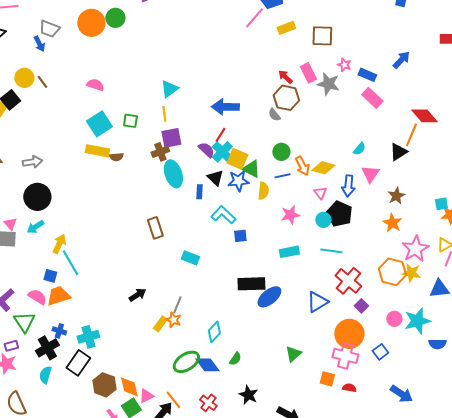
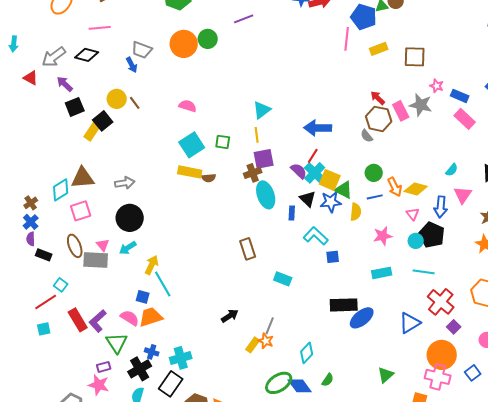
pink line: (254, 18) -> (347, 39), turned -35
pink rectangle: (308, 73) -> (401, 111), moved

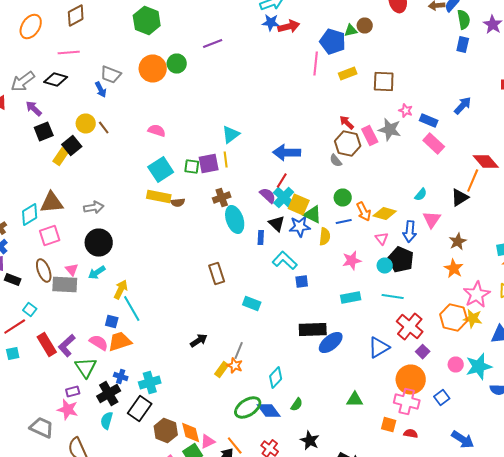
purple square: (264, 159) -> (209, 164), moved
green triangle: (386, 375) -> (355, 400), turned 42

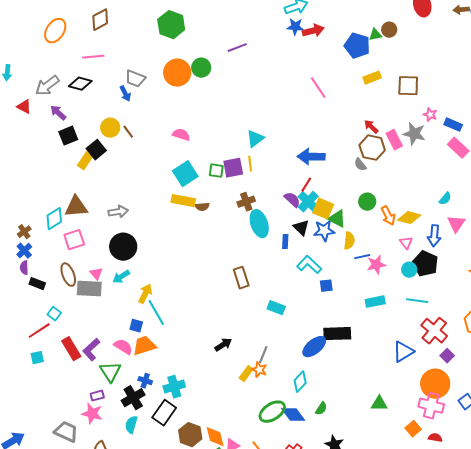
pink line: (316, 64) -> (318, 88), moved, turned -40
blue line: (344, 222) -> (362, 257), moved
blue ellipse: (331, 342) -> (314, 347), moved
orange square: (389, 424) -> (413, 429), turned 35

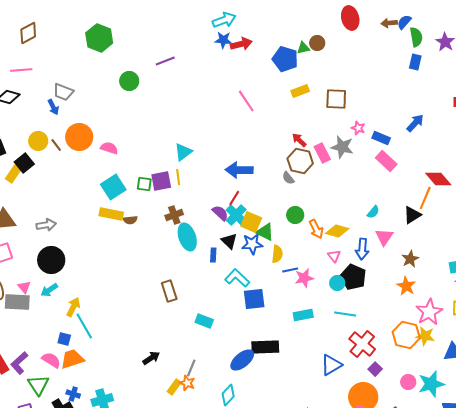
orange circle: (177, 73) -> (79, 137), moved
blue square: (326, 286) -> (254, 299), size x1.6

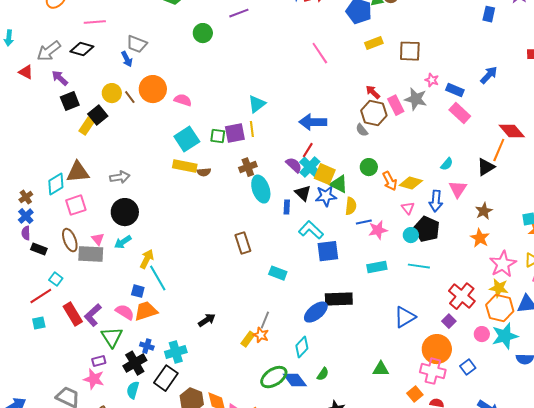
orange hexagon: (406, 335) -> (500, 308), moved
red cross: (362, 344) -> (462, 296), moved
black arrow: (151, 358) -> (207, 320), moved

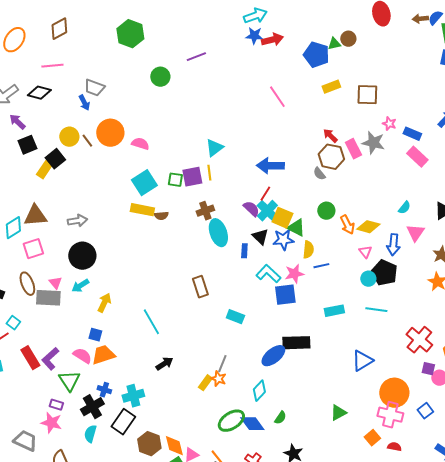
pink star: (378, 230) -> (294, 274), moved
cyan line: (158, 278) -> (151, 322), moved
purple square: (449, 321) -> (428, 369), moved, turned -32
purple rectangle: (99, 361) -> (56, 405), turned 32
green triangle: (381, 369) -> (338, 413), turned -30

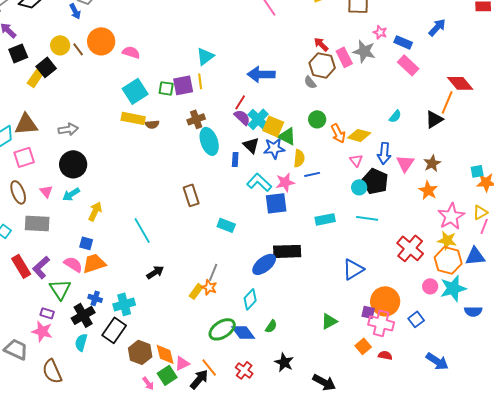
red line: (265, 194) -> (240, 102), moved
pink triangle: (415, 233) -> (405, 163), moved
gray rectangle: (48, 298) -> (37, 223), moved
purple square: (428, 369) -> (368, 312), moved

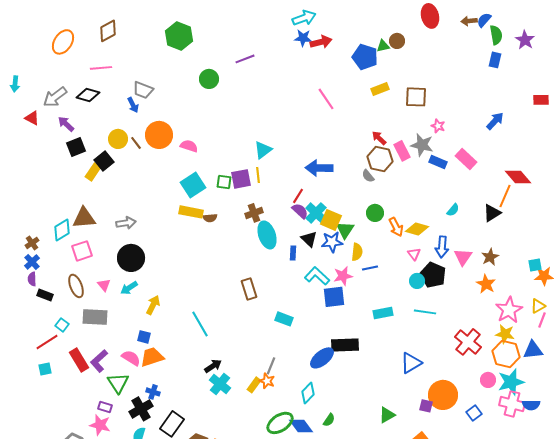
blue rectangle: (403, 42) -> (438, 162), moved
green triangle: (287, 136) -> (345, 230), turned 36
cyan cross: (124, 304) -> (220, 384), moved, turned -35
pink cross: (381, 323) -> (512, 404), moved

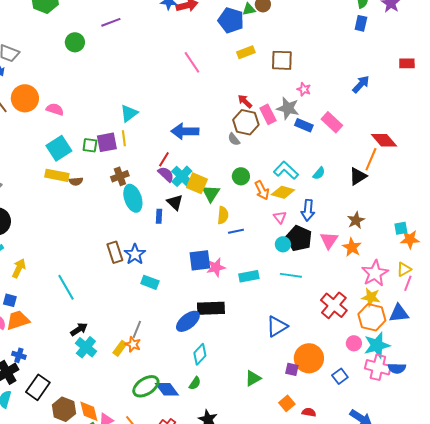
blue star: (332, 242) -> (135, 254), moved, turned -30
pink triangle: (463, 257) -> (329, 240), moved
cyan L-shape: (317, 276) -> (286, 170), moved
pink star: (343, 276) -> (216, 267), moved
cyan diamond: (308, 393) -> (200, 354), moved

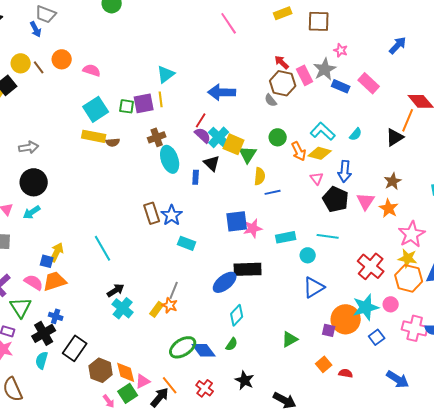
orange circle: (25, 98) -> (62, 59), size x0.7
gray star: (288, 108) -> (325, 69), turned 30
cyan circle: (283, 244) -> (308, 255), moved
yellow arrow: (19, 268) -> (57, 252), moved
cyan star: (377, 345) -> (366, 307), moved

